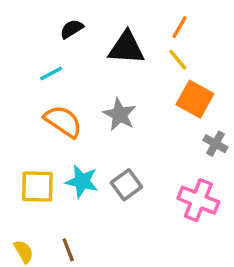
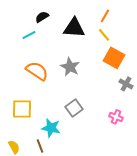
cyan line: (51, 73) -> (29, 35), moved
cyan star: (82, 181) -> (51, 128), moved
pink cross: (198, 200) -> (116, 117), size x0.6

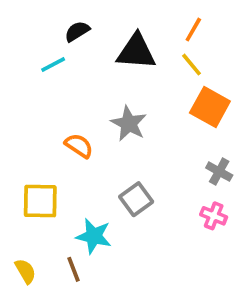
orange semicircle: (37, 71) -> (79, 146), moved, size x0.7
gray cross: (126, 84) -> (219, 172), moved

